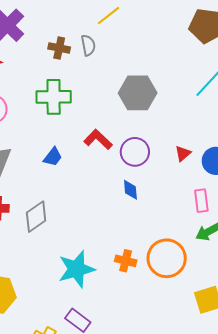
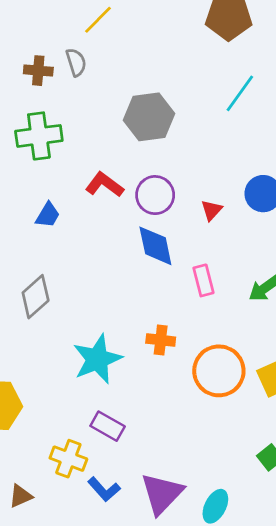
red triangle: (183, 153) -> (212, 210), moved
blue diamond: (130, 190) -> (155, 246), size x1.6
pink rectangle: (201, 201) -> (203, 280), moved
orange circle: (167, 258) -> (219, 371), moved

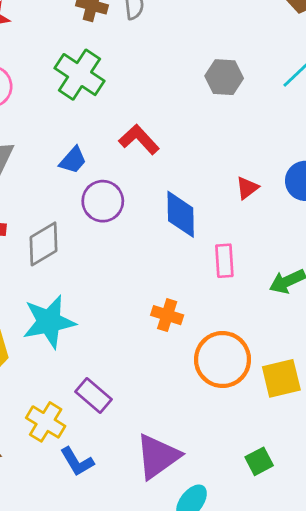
gray hexagon: (149, 117) -> (224, 77), moved, size x0.7
green cross: (39, 136) -> (80, 75), turned 30
purple circle: (155, 195) -> (103, 201), moved
cyan star: (97, 359) -> (49, 322), moved
purple triangle: (162, 494) -> (158, 456), moved

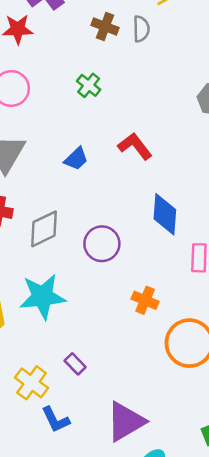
green cross: (80, 75) -> (89, 85), size x0.6
purple circle: (103, 201) -> (102, 244), moved
purple rectangle: (94, 395) -> (75, 364), size x0.7

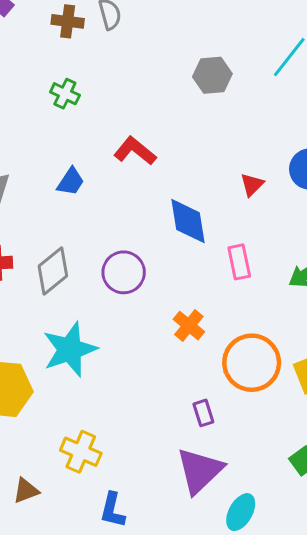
orange cross: (145, 300) -> (189, 326), turned 30
purple rectangle: (75, 364) -> (203, 413), moved, turned 40
blue L-shape: (55, 420) -> (113, 510), moved, turned 52

